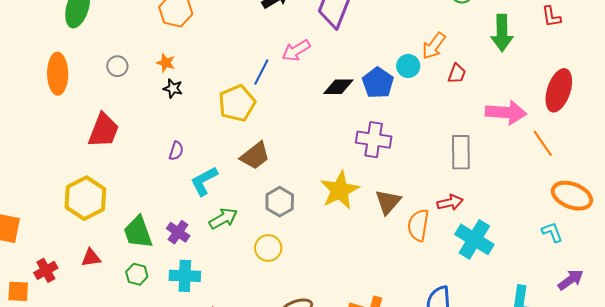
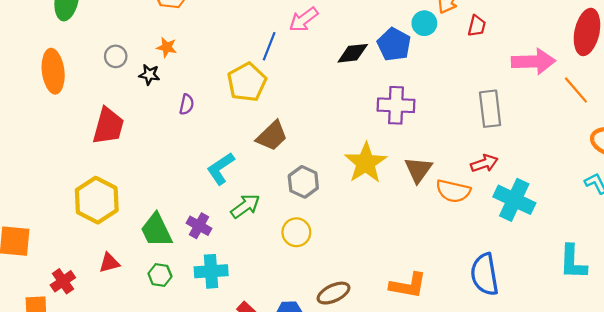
black star: (173, 88) -> (149, 75), moved
purple semicircle: (176, 151) -> (187, 104), moved
orange semicircle: (418, 225) -> (453, 191), turned -80

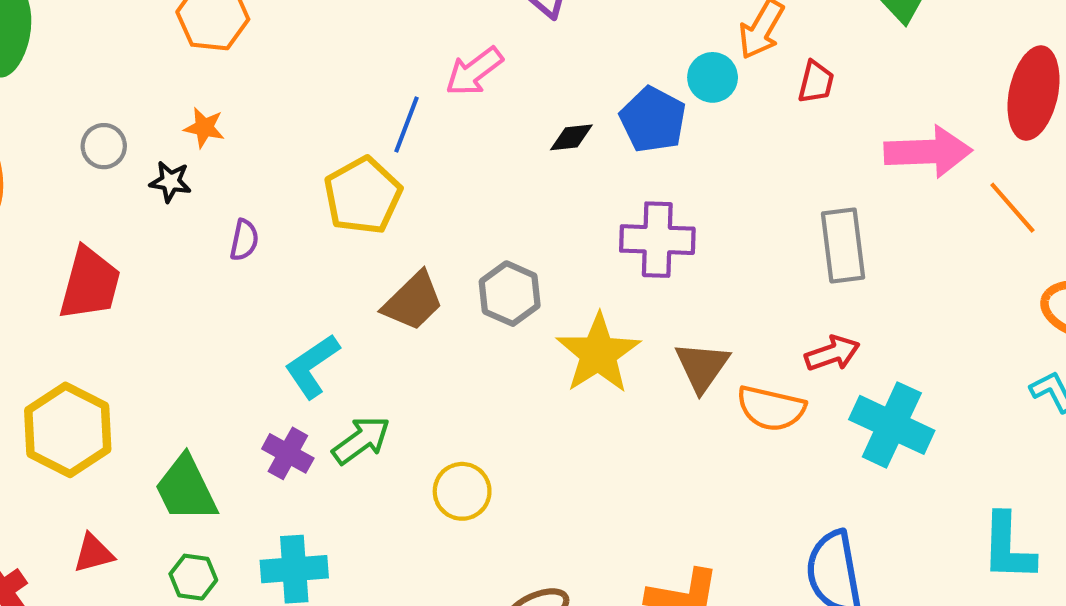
black diamond: (353, 53) -> (571, 137), size x0.7
gray hexagon: (303, 182) -> (510, 294), moved
purple cross: (199, 226) -> (288, 453), moved

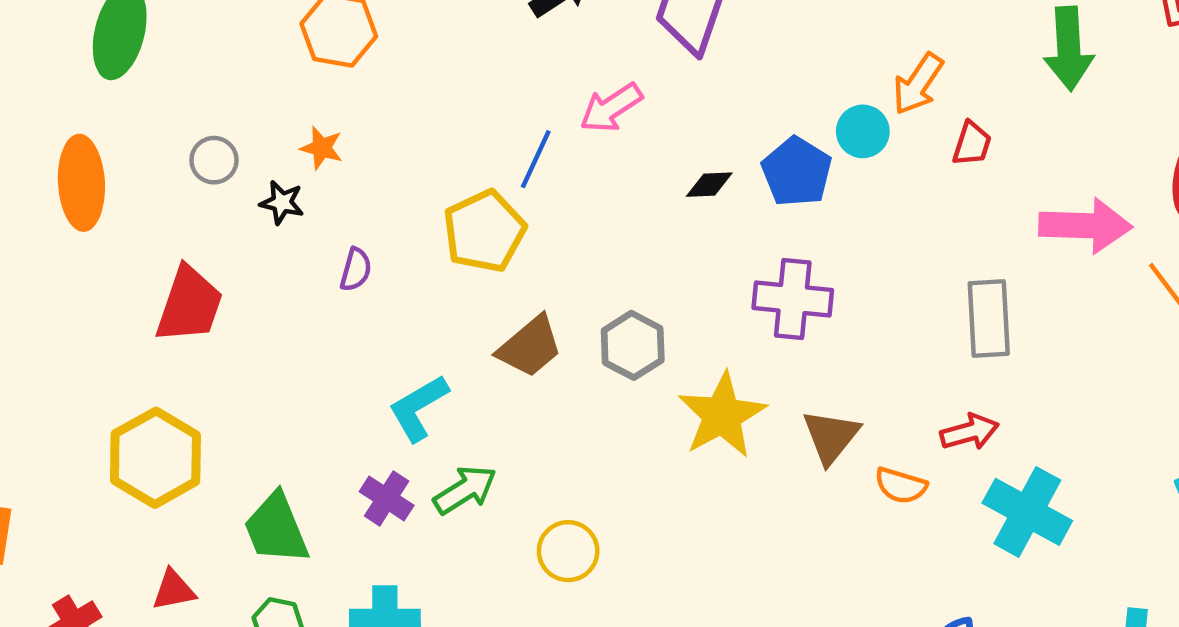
orange semicircle: (771, 408) -> (901, 486), size x0.7

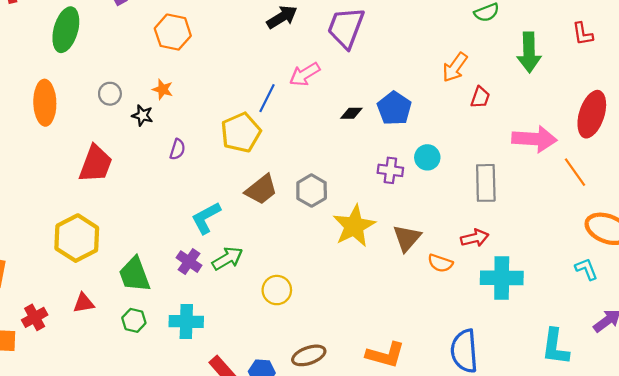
cyan circle: (863, 131) -> (427, 157), moved
purple cross: (793, 299) -> (390, 170), size x0.7
cyan cross: (1027, 512) -> (502, 278), turned -30

